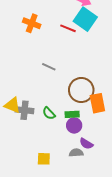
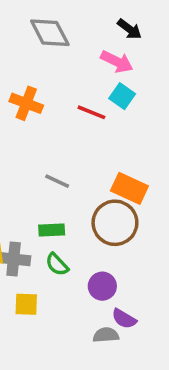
cyan square: (85, 19) -> (122, 96), size x0.6
orange rectangle: (97, 103) -> (129, 188), moved, turned -54
green rectangle: (72, 114) -> (52, 230), moved
yellow square: (44, 159) -> (26, 304), moved

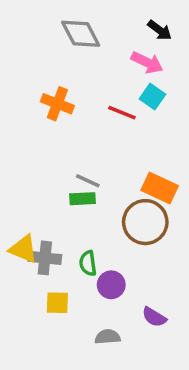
green rectangle: (52, 230) -> (82, 199), moved
green semicircle: (57, 264) -> (88, 263), turned 35
purple circle: (102, 286) -> (111, 285), moved
gray semicircle: (106, 335) -> (108, 337), moved

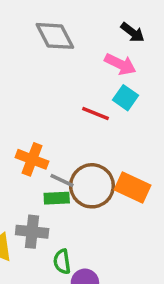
orange cross: (57, 104) -> (32, 159), moved
brown circle: (145, 222) -> (92, 186), moved
gray cross: (45, 258) -> (32, 232), moved

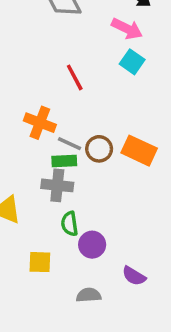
red line: (96, 114) -> (75, 77), moved, turned 40
brown circle: (92, 186) -> (99, 149), size x0.6
gray cross: (32, 232) -> (57, 185), moved

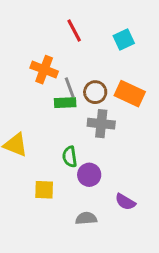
cyan square: (132, 62) -> (124, 40), moved, turned 30
gray line: (69, 144) -> (70, 88), turned 45
gray cross: (57, 185) -> (101, 124), moved

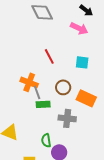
cyan square: (124, 40) -> (82, 62), turned 32
gray line: (70, 88) -> (37, 92), moved
brown circle: (95, 92) -> (63, 87), moved

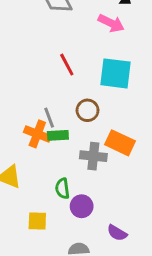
cyan square: (82, 62) -> (116, 73), size x1.6
orange cross: (29, 82) -> (37, 134), moved
orange rectangle: (86, 98) -> (120, 143), moved

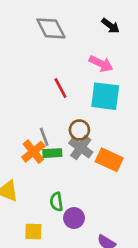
pink arrow: (111, 23) -> (101, 64), moved
orange cross: (37, 134) -> (33, 152), turned 30
gray cross: (93, 156) -> (81, 148), moved, turned 30

